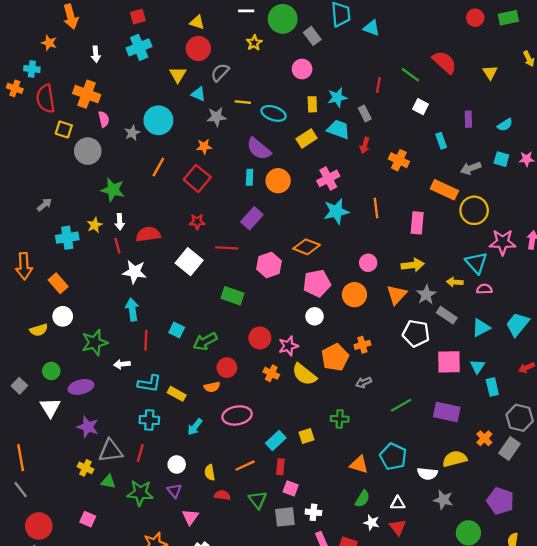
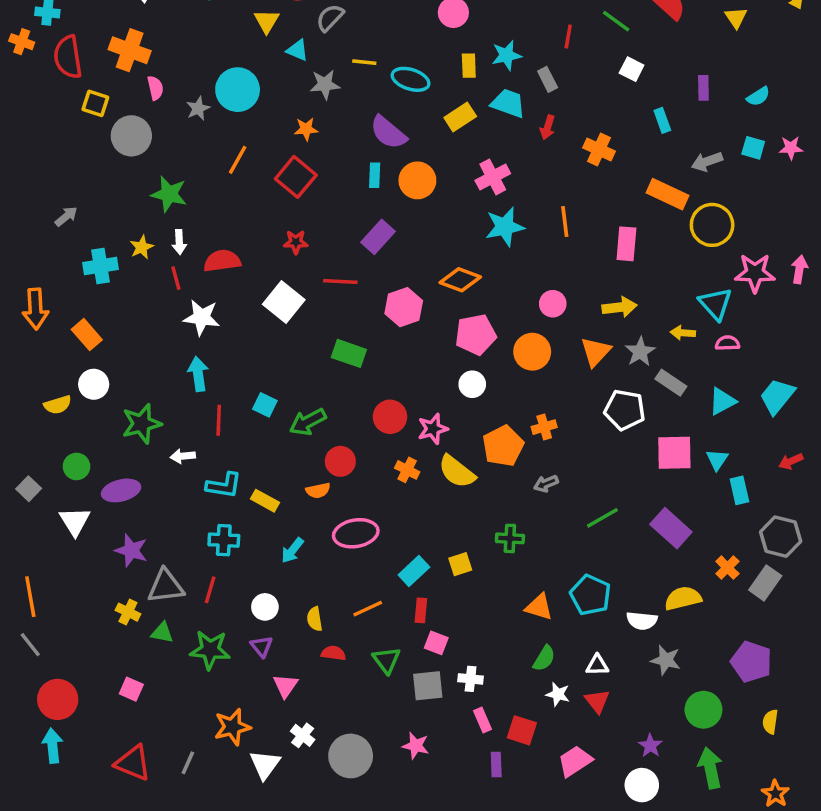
purple rectangle: (447, 412) -> (671, 528), turned 30

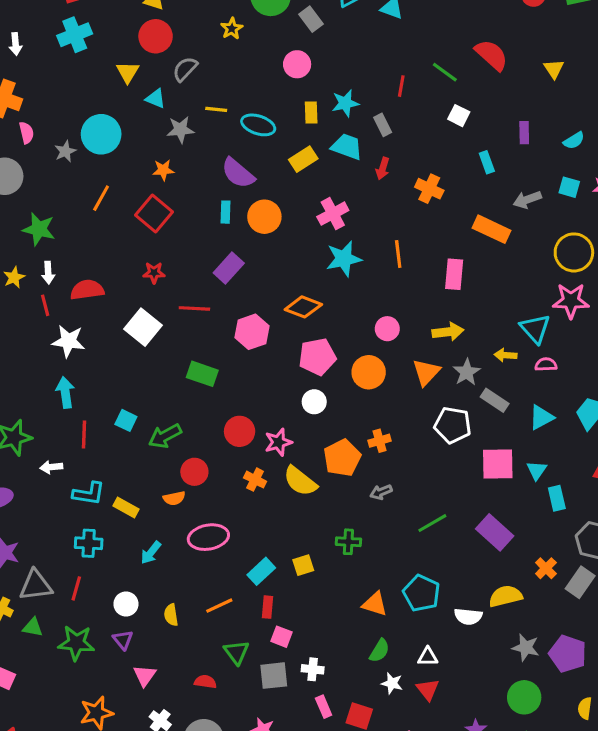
yellow circle: (712, 225) -> (574, 252), moved
red semicircle: (333, 653) -> (205, 682), moved
gray star: (666, 660) -> (526, 648), moved

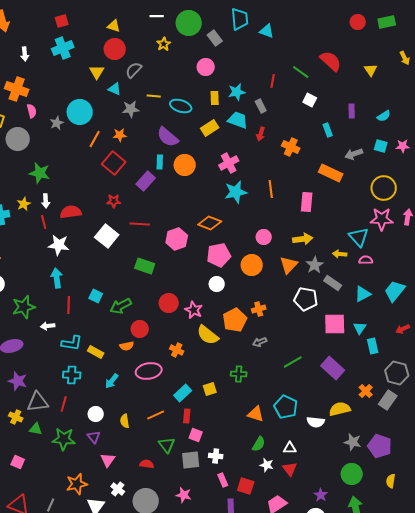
orange line: (101, 198) -> (95, 139), moved
purple rectangle: (229, 268) -> (146, 181), moved
pink star: (278, 442) -> (194, 310), turned -30
orange cross: (255, 480) -> (177, 350), moved

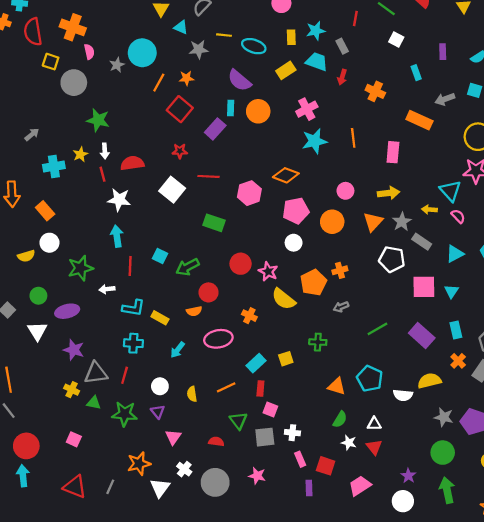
pink semicircle: (366, 260) -> (458, 216), turned 48
cyan rectangle: (373, 346) -> (456, 330), moved

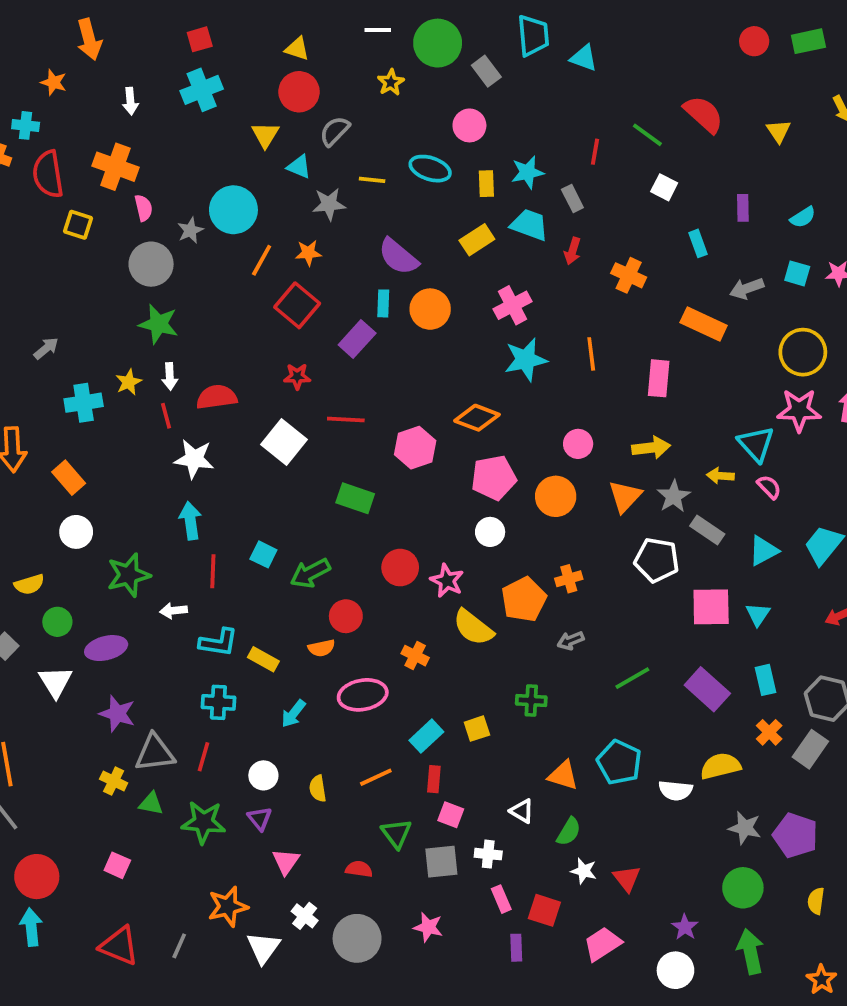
cyan ellipse: (254, 46) -> (430, 169), moved
gray circle: (74, 83) -> (151, 264), moved
yellow semicircle: (26, 256) -> (29, 584), moved
white triangle: (374, 424) -> (522, 811), moved, turned 32

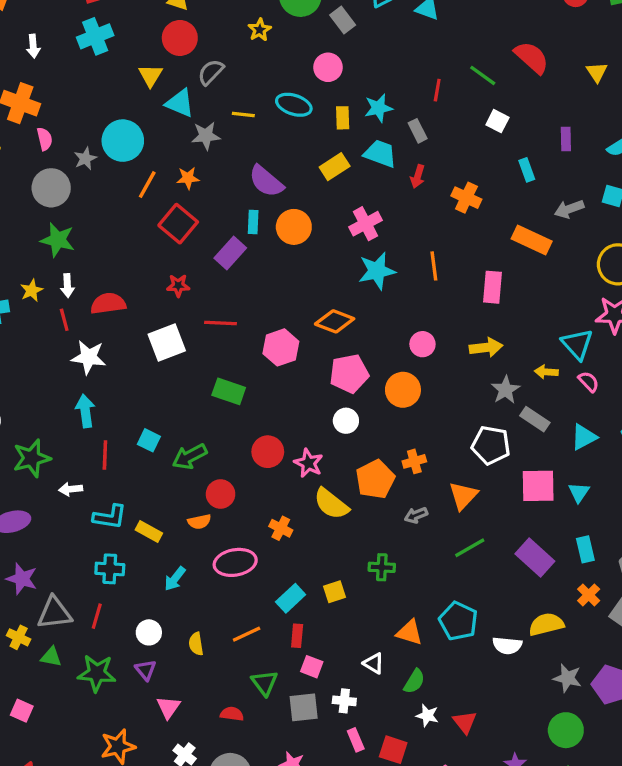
cyan triangle: (299, 167) -> (180, 103), size x1.4
white square: (284, 442) -> (167, 343), turned 30
orange triangle: (625, 496) -> (463, 496), moved

